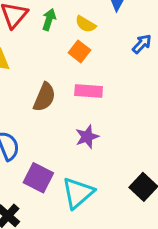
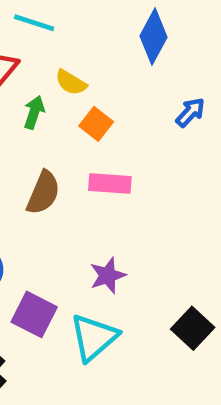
green arrow: (49, 20) -> (34, 112), moved
yellow semicircle: (86, 24) -> (71, 82), moved
purple star: (87, 137) -> (108, 275), moved

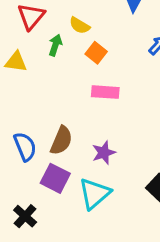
brown semicircle: (43, 193) -> (61, 141), moved

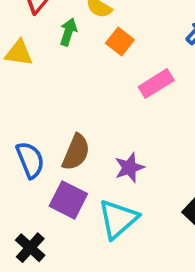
pink rectangle: (105, 92) -> (156, 84), moved, turned -36

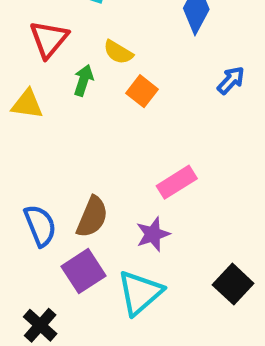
pink rectangle: (156, 84) -> (177, 182), moved
purple square: (68, 200) -> (84, 271), turned 30

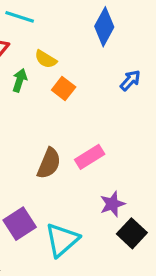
brown semicircle: (92, 217) -> (49, 163), moved
purple star: (153, 234) -> (112, 204), moved

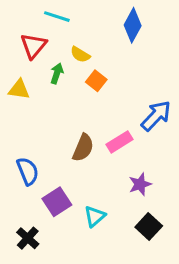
blue arrow: (130, 80) -> (156, 116), moved, size x1.6
black square: (132, 233) -> (149, 227), moved
cyan triangle: (62, 240) -> (95, 216), size x0.7

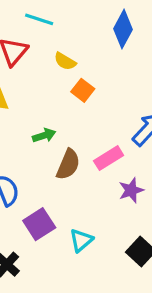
green arrow: (57, 73) -> (44, 135), moved, turned 54
purple star: (140, 184) -> (131, 190), moved

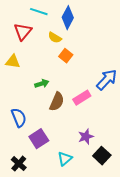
blue diamond: (123, 29) -> (68, 18), moved
purple star: (131, 190) -> (86, 137), moved
cyan triangle: (81, 240) -> (65, 159), moved

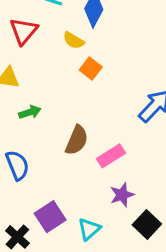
green arrow: (42, 84) -> (30, 112), moved
pink rectangle: (82, 98) -> (111, 156), moved
purple square: (39, 139) -> (50, 217), moved

